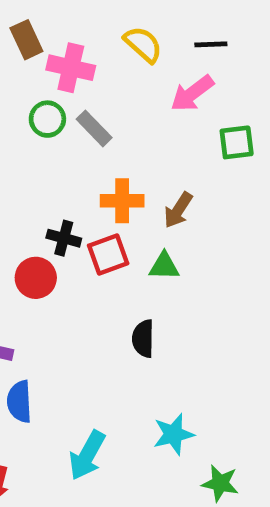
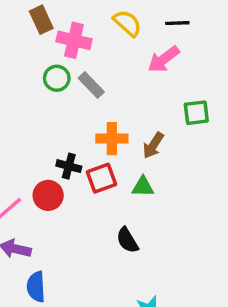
green square: (237, 142) -> (196, 113), moved
black semicircle: (143, 339) -> (127, 240), turned -32

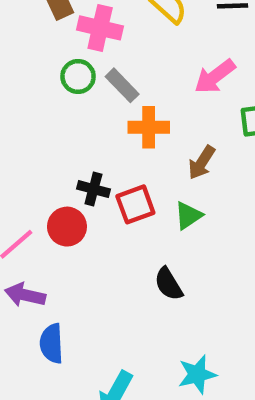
pink arrow: (164, 59) -> (215, 76), moved
orange cross: (112, 139) -> (149, 127), moved
green triangle: (143, 187) -> (188, 216), turned -35

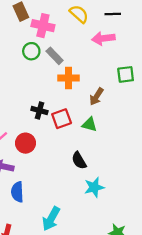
pink arrow: (215, 76) -> (103, 38), moved, turned 30
green triangle: (188, 216) -> (89, 124), turned 49
red circle: (67, 227) -> (26, 143), moved
cyan star: (197, 374) -> (94, 187), moved

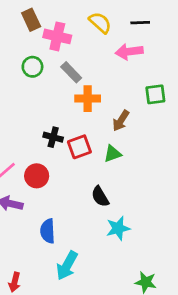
green circle: (31, 51) -> (32, 67), moved
green triangle: (89, 124) -> (113, 154), turned -35
blue semicircle: (17, 192) -> (48, 231), moved

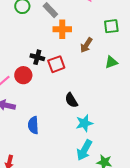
green triangle: (113, 154) -> (111, 62), moved
red circle: (37, 176) -> (23, 75), moved
cyan arrow: (67, 266) -> (84, 150), moved

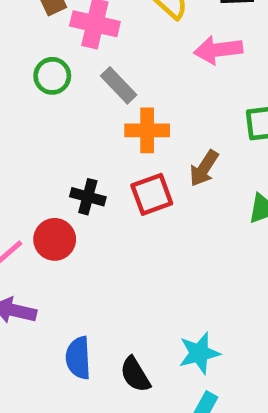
red square: (56, 64) -> (152, 194), moved
black semicircle: (71, 100) -> (135, 374), moved

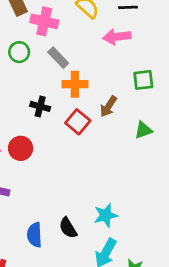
red square: (152, 194) -> (78, 122), turned -30
black cross: (88, 197) -> (40, 106), moved
blue semicircle: (78, 358) -> (35, 235), moved

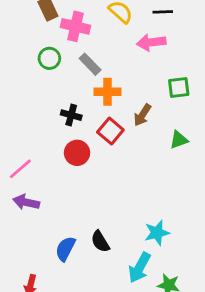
red circle: (21, 148) -> (77, 153), moved
cyan star: (106, 215) -> (157, 233), moved
blue semicircle: (35, 235) -> (65, 249), turned 30

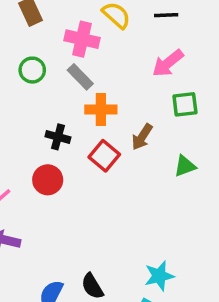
pink cross: (76, 26) -> (82, 39), moved
pink arrow: (151, 42) -> (168, 63), moved, turned -32
red circle: (77, 153) -> (48, 180), moved

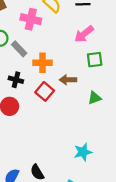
gray rectangle: (80, 77) -> (19, 49), moved
brown arrow: (142, 137) -> (68, 80), turned 56
cyan star: (159, 276) -> (83, 152), moved

